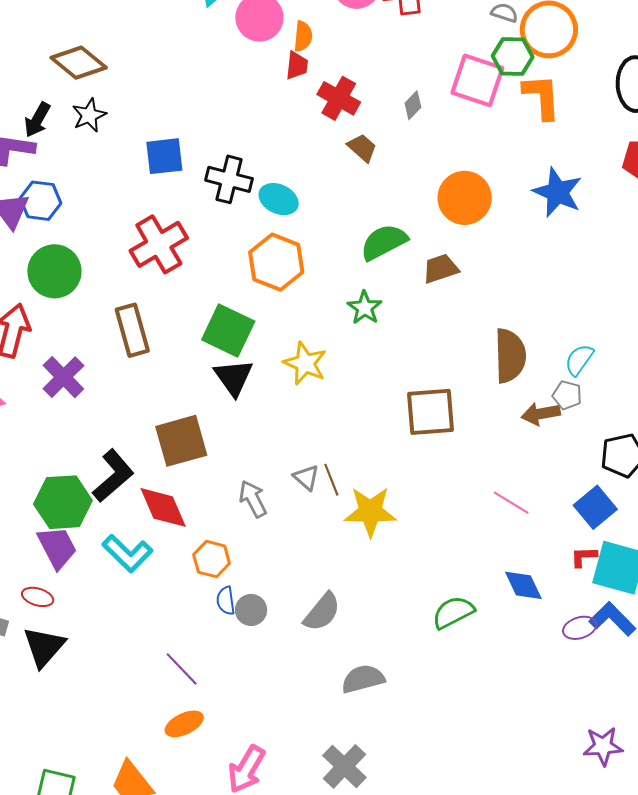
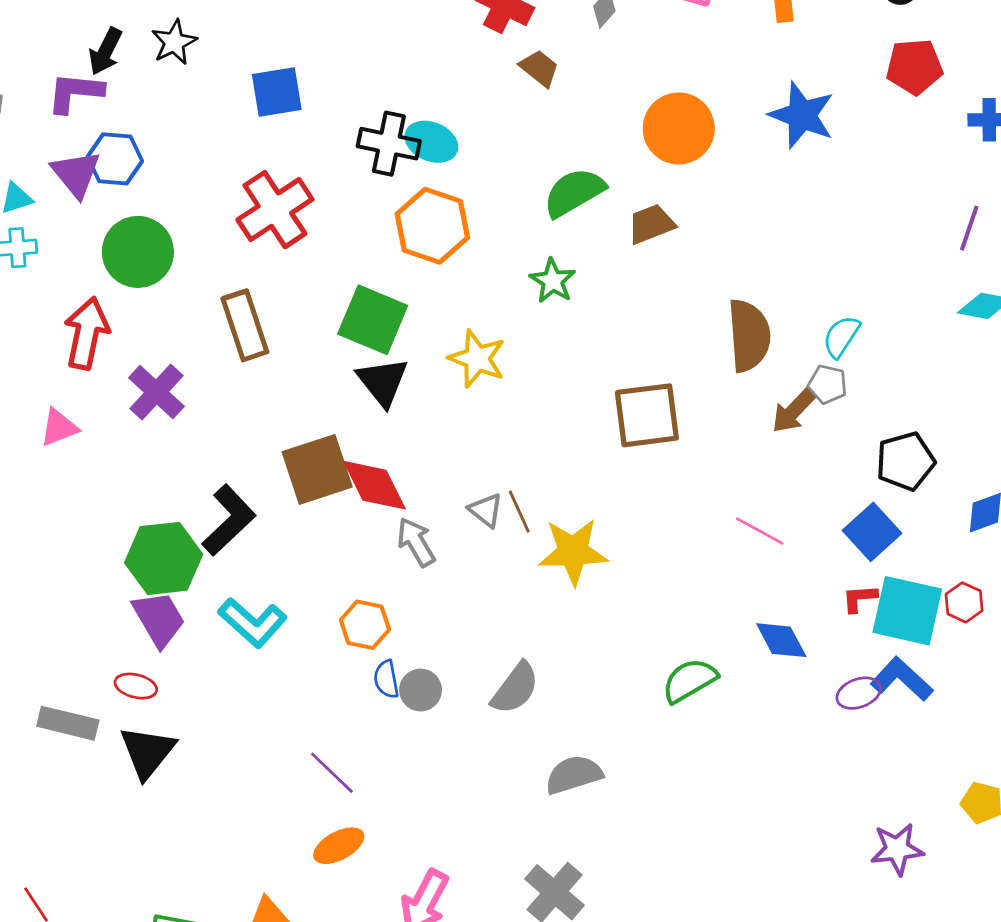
black cross: (229, 179) -> (389, 144), moved
brown arrow: (541, 414) -> (793, 411), turned -33
red diamond: (163, 507) -> (374, 485), moved

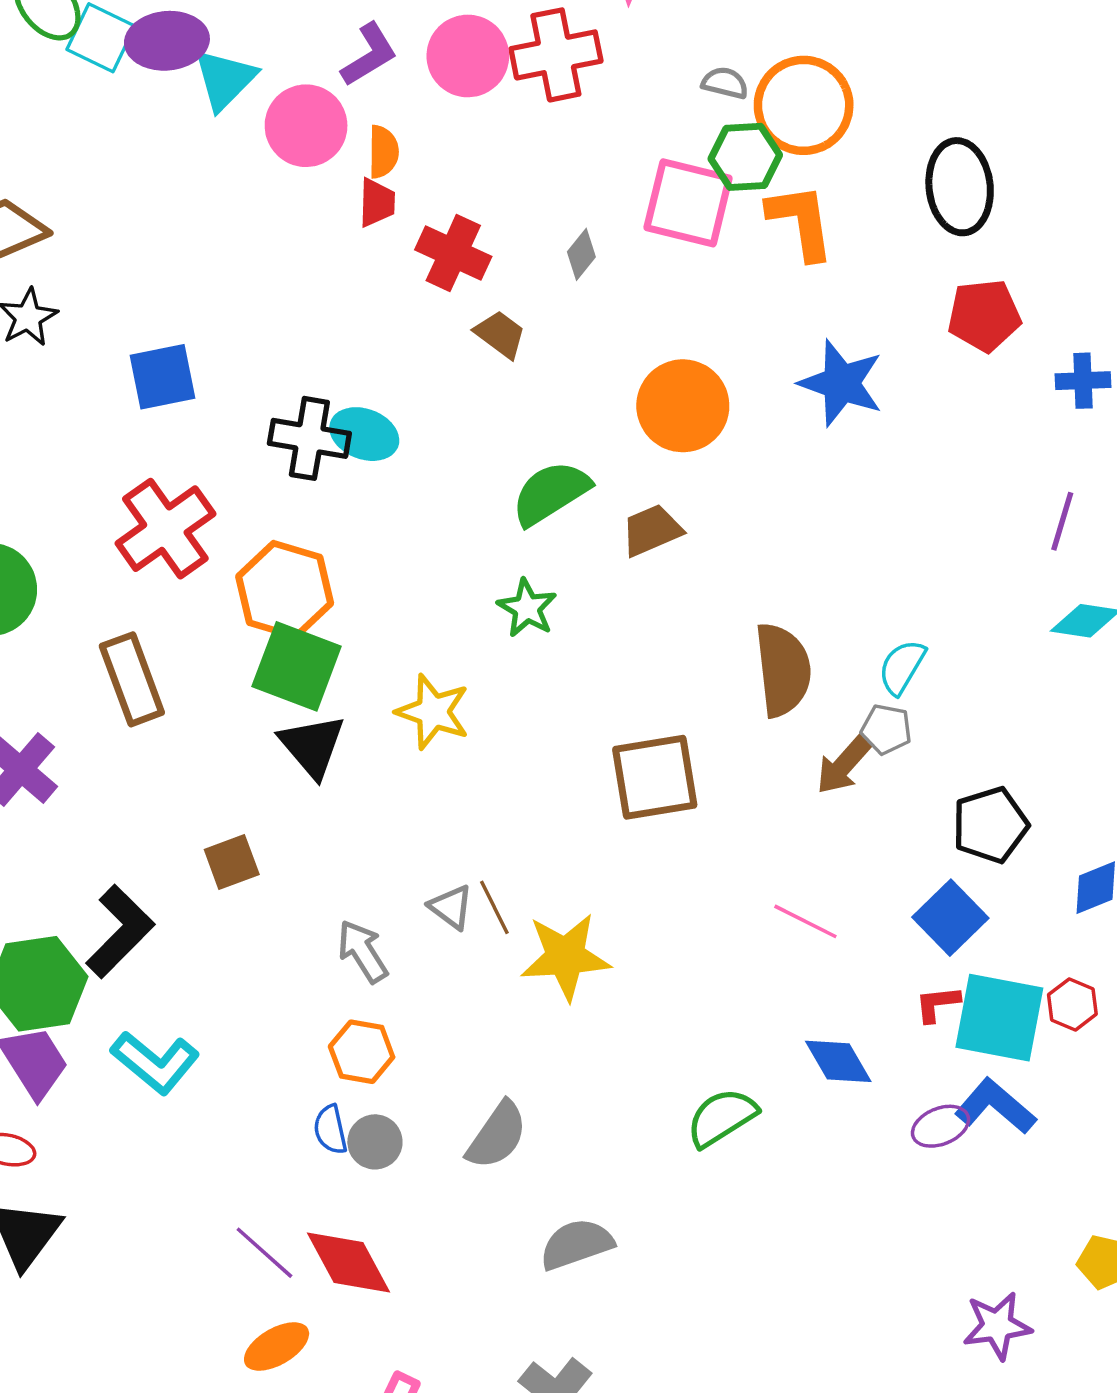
orange hexagon: (432, 226) -> (285, 590), moved
brown square: (317, 469) -> (232, 862), size x0.6
red diamond: (374, 485) -> (349, 1262), moved
orange hexagon: (365, 625) -> (362, 1052), moved

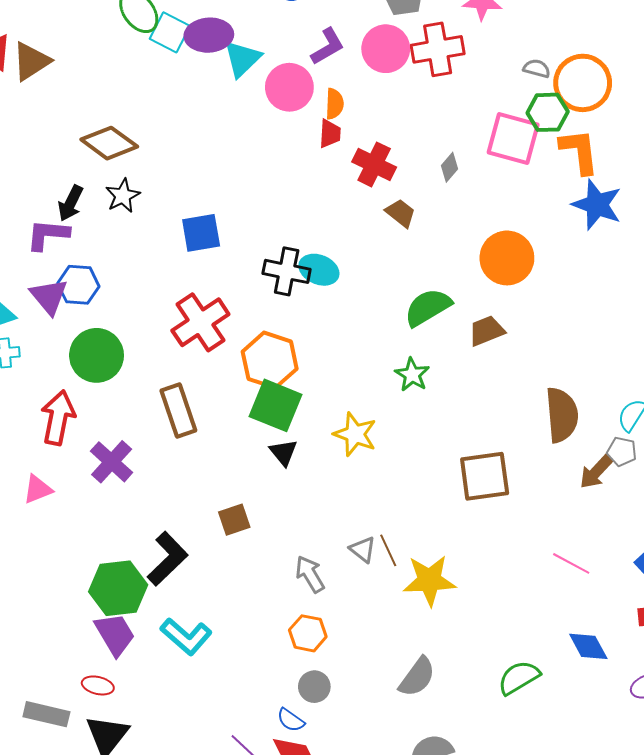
blue star: (841, 383) -> (597, 205), moved
black triangle: (312, 746) -> (283, 452), size x0.7
blue semicircle: (330, 1130) -> (291, 720), moved, turned -44
gray semicircle: (497, 1135) -> (417, 677), moved

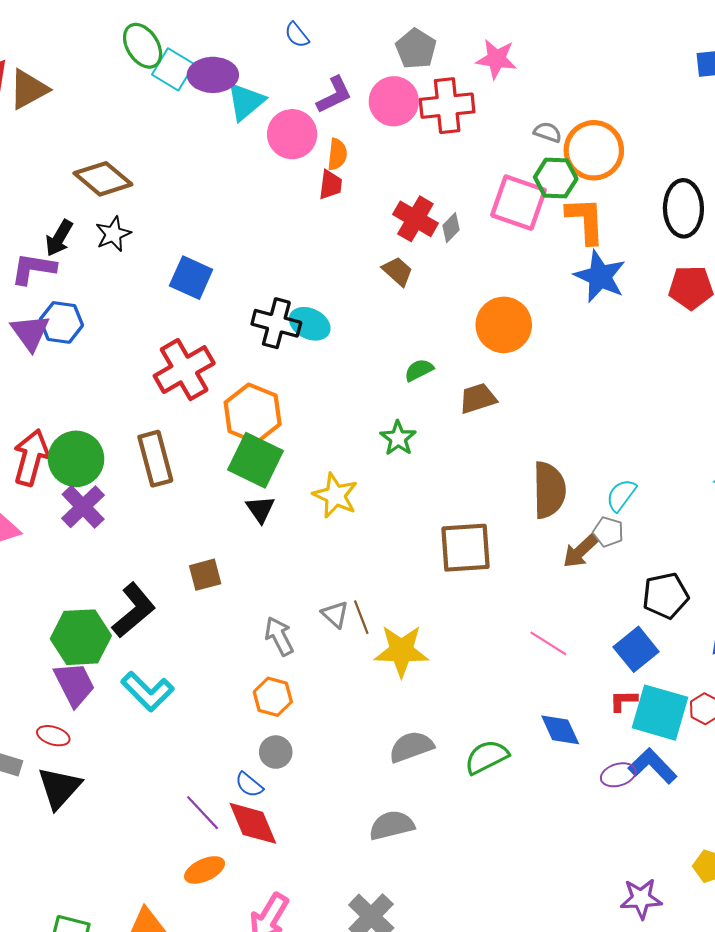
red cross: (374, 164) -> (415, 219), moved
blue square: (201, 233) -> (191, 278), turned 30
green semicircle: (428, 307) -> (419, 370), size x0.6
green circle: (97, 355) -> (76, 459), moved
gray semicircle: (417, 677) -> (411, 747), moved, turned -150

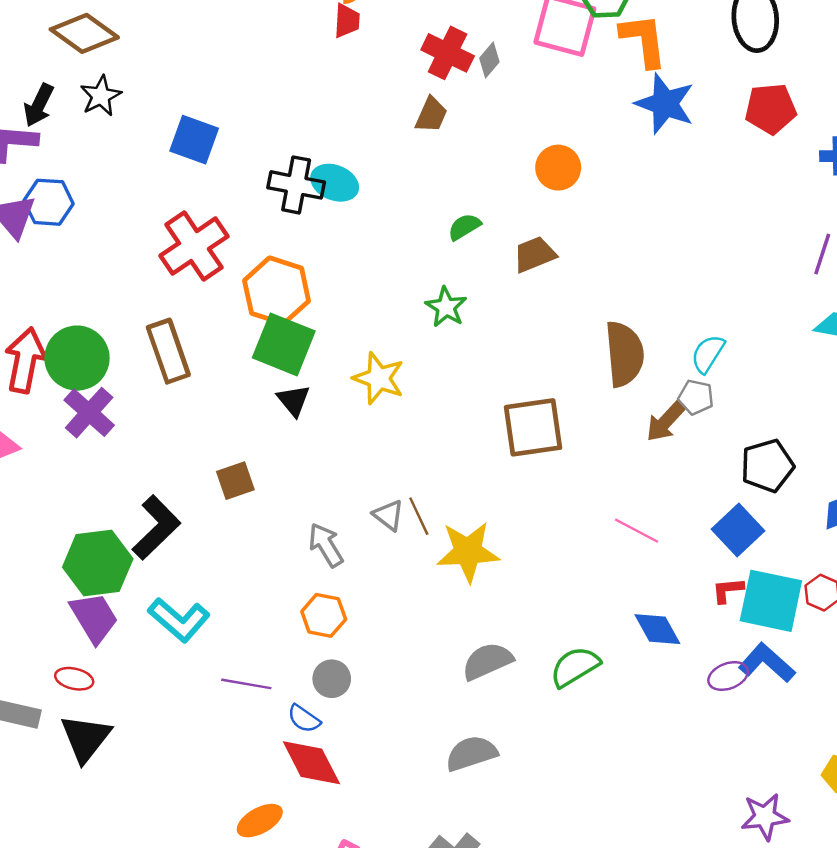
brown trapezoid: (398, 271) -> (431, 115), turned 76
orange circle: (504, 325) -> (558, 168), size x0.7
purple line: (203, 813) -> (246, 684), moved, turned -33

